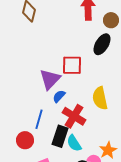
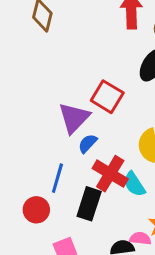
red square: (72, 65) -> (107, 97), turned 30
cyan semicircle: (74, 143) -> (134, 184), moved

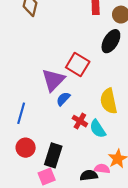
red cross: (110, 174) -> (80, 121), size x0.6
blue line: (57, 178) -> (21, 113), moved
black rectangle: (89, 204) -> (53, 155), moved

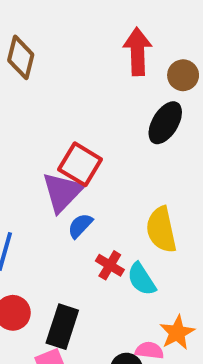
red square: (78, 64) -> (80, 164), moved

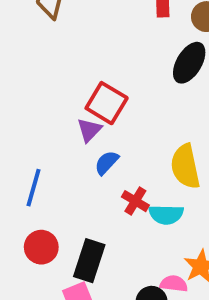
purple triangle: (62, 192) -> (89, 130), size x0.6
cyan semicircle: (141, 279) -> (166, 214), turned -56

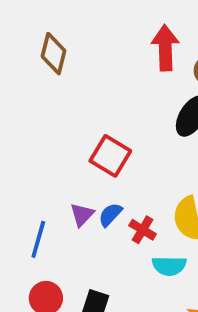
purple triangle: (89, 130) -> (82, 215), moved
red cross: (135, 201) -> (143, 230), moved

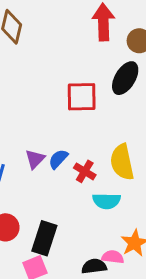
red square: (110, 156) -> (82, 97), moved, turned -32

